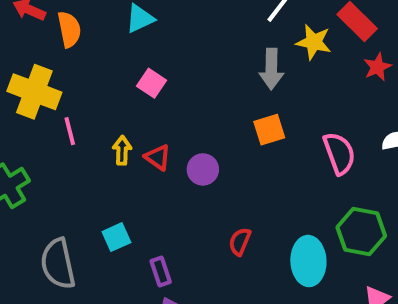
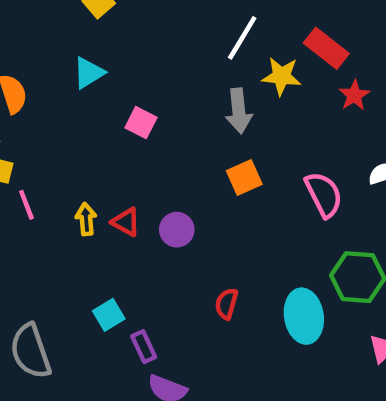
pink square: (151, 83) -> (141, 123), moved
cyan square: (116, 237) -> (109, 315), moved

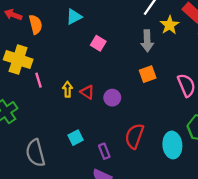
yellow star: (281, 76) -> (170, 25), turned 30
red semicircle: (226, 304) -> (134, 136), size x1.6
purple rectangle: (144, 347) -> (104, 151), moved

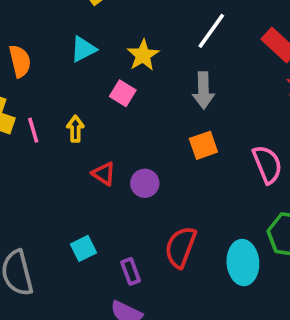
yellow star: (170, 25) -> (143, 55), moved
pink line: (38, 80) -> (33, 130), moved
yellow arrow: (68, 89) -> (75, 129), moved

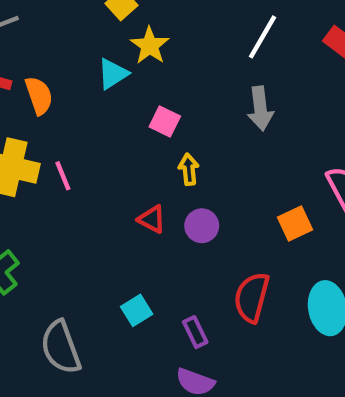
yellow star: (143, 55) -> (150, 46), moved
yellow arrow: (75, 129) -> (189, 169), moved
orange square: (203, 145) -> (295, 224), moved

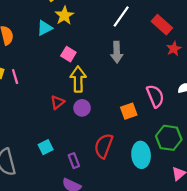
yellow arrow: (189, 169) -> (78, 79), size x1.6
red triangle: (152, 219) -> (57, 102), turned 48

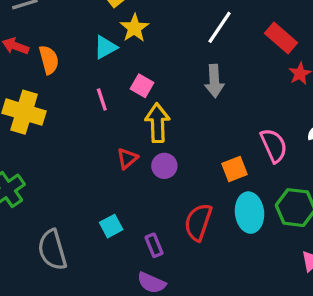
pink line: (15, 77) -> (102, 99), moved
cyan ellipse: (141, 155) -> (250, 213), moved

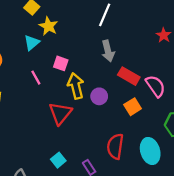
red rectangle: (281, 38) -> (129, 76), moved
red triangle: (127, 158) -> (60, 113), size x1.6
purple circle: (164, 166) -> (99, 96), moved
cyan ellipse: (250, 213) -> (150, 151), moved

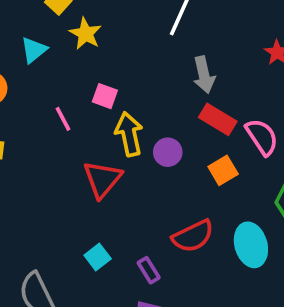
cyan triangle: (32, 43) -> (34, 50), moved
gray arrow: (108, 51) -> (204, 75), moved
red semicircle: (115, 146) -> (193, 236), turned -125

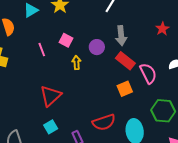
yellow arrow: (129, 134) -> (76, 62), size x0.6
purple circle: (168, 152) -> (97, 47), moved
red triangle: (102, 179) -> (51, 96), moved

